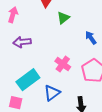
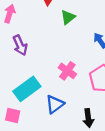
purple arrow: (22, 42) -> (20, 45), turned -108

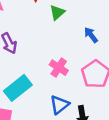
blue triangle: (55, 104) -> (59, 105), moved

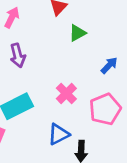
blue arrow: (91, 35) -> (109, 65), turned 70

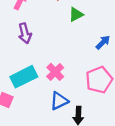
pink cross: (66, 94) -> (55, 72), moved

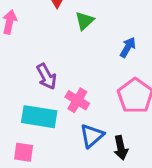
purple arrow: (25, 33) -> (47, 76), moved
cyan rectangle: (24, 77) -> (39, 117), turned 50

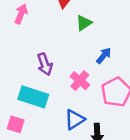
blue arrow: (128, 47) -> (104, 56), moved
pink cross: (77, 100) -> (80, 81), moved

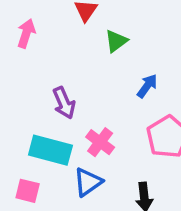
pink cross: (80, 81) -> (100, 142), moved
blue triangle: (75, 120) -> (88, 182), moved

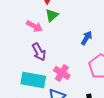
pink arrow: (26, 33) -> (34, 26), moved, turned 105
green triangle: (116, 41) -> (52, 15), moved

